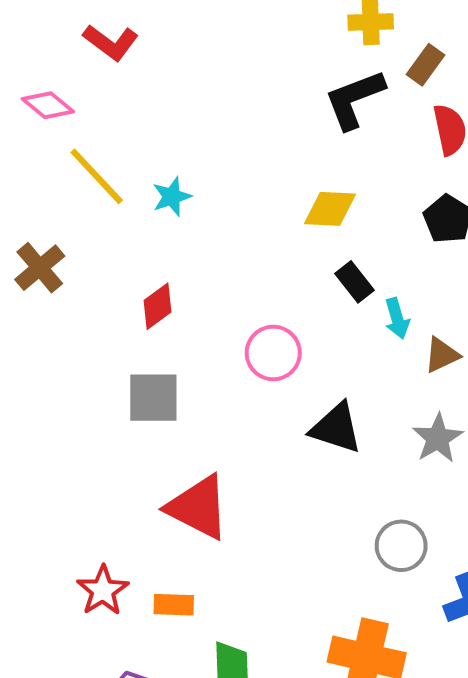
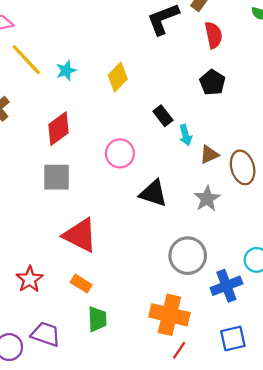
yellow diamond: (330, 209) -> (118, 77), moved, turned -48
red diamond: (158, 306) -> (59, 129), size x1.4
gray circle: (401, 546) -> (188, 256), size x1.4
orange rectangle: (174, 605) -> (81, 284), moved, turned 30

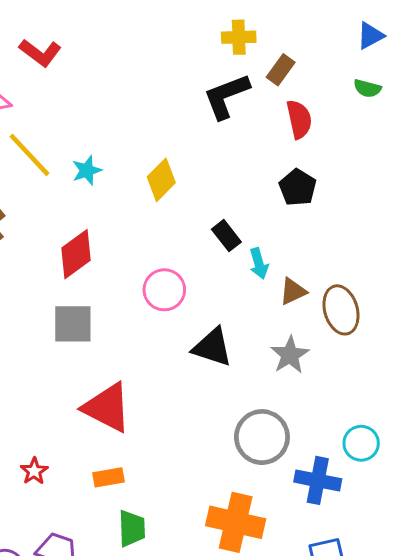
red star: (30, 279) -> (34, 471), size x0.7
orange rectangle: (81, 284) -> (109, 477), turned -42
blue cross: (226, 286) -> (318, 480), turned 32

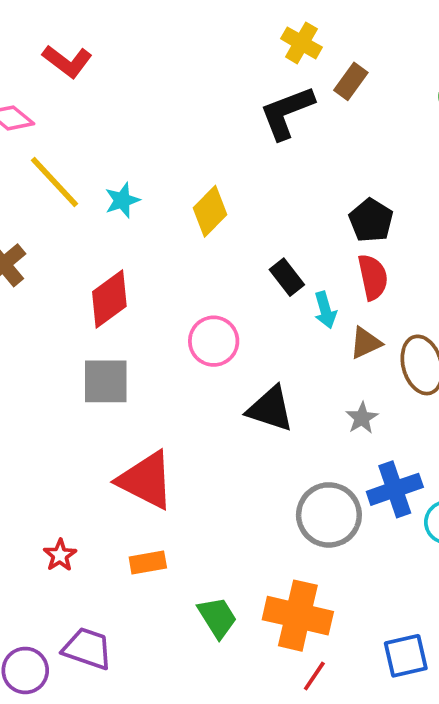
yellow cross: (239, 37) -> (301, 43), turned 32
red semicircle: (299, 119) -> (373, 277), moved
gray star: (290, 355) -> (362, 418), size x0.7
blue cross: (318, 480) -> (395, 489), moved, turned -30
green trapezoid: (132, 528) -> (217, 617), moved, turned -30

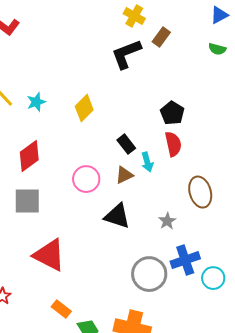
brown triangle: (366, 343) -> (124, 175), moved
orange rectangle: (148, 563) -> (61, 309), moved, turned 48

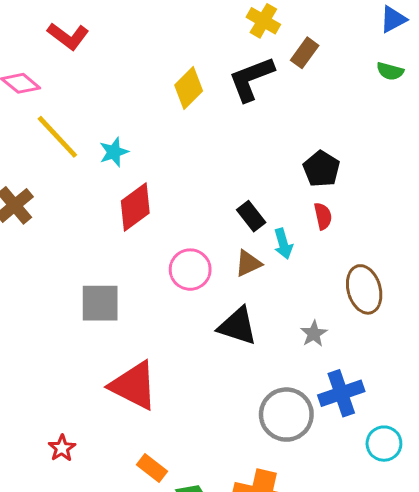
yellow diamond: (84, 108) -> (189, 88), moved
red semicircle: (173, 144) -> (323, 216), size x0.7
red diamond: (29, 156) -> (135, 207), moved
cyan circle: (213, 278) -> (384, 444), moved

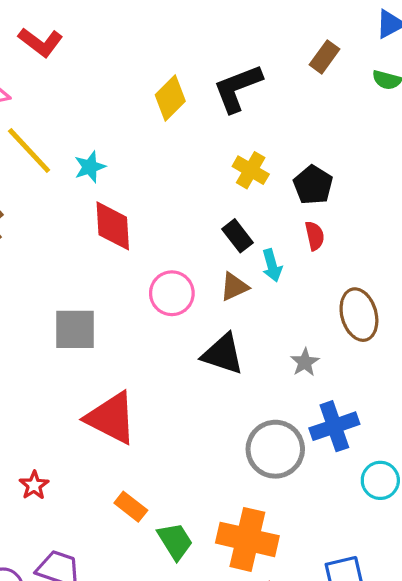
yellow cross: (263, 21) -> (251, 170), moved
brown rectangle: (305, 53) -> (325, 57), moved
red diamond: (135, 207) -> (113, 226), turned -57

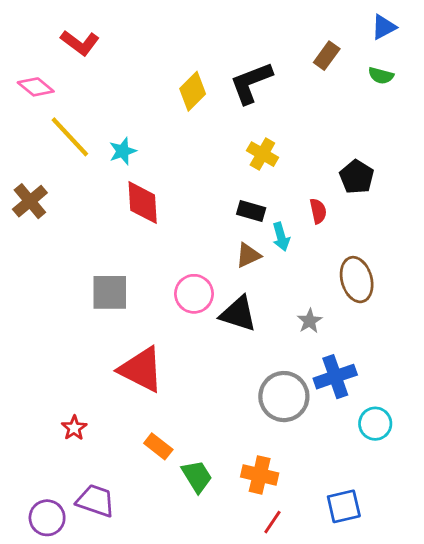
black pentagon: (313, 185) -> (357, 177), moved
black rectangle: (238, 236) -> (251, 211), turned -36
pink circle: (172, 293) -> (194, 294), moved
orange cross: (247, 539) -> (260, 475), size x0.7

